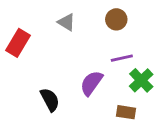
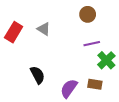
gray triangle: (66, 22) -> (44, 29), moved
purple semicircle: (91, 83) -> (69, 88), moved

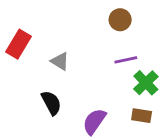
gray triangle: (44, 29) -> (60, 61), moved
brown rectangle: (95, 84) -> (142, 116), moved

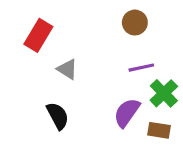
red rectangle: (18, 44) -> (38, 35), moved
purple semicircle: (94, 121) -> (127, 113), moved

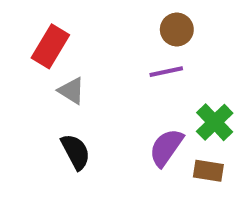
purple line: (141, 68) -> (166, 72), moved
gray triangle: (67, 69) -> (71, 91), moved

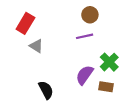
black semicircle: (76, 152) -> (46, 90), moved

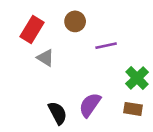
brown circle: (90, 15) -> (75, 21), moved
purple semicircle: (85, 75) -> (90, 105), moved

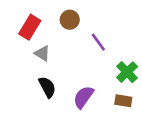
purple line: (106, 46) -> (98, 42), turned 66
black semicircle: (58, 113) -> (47, 87), moved

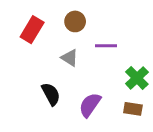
purple line: (98, 42) -> (106, 46), turned -54
gray triangle: (42, 53) -> (70, 58), moved

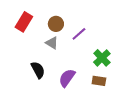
brown circle: (75, 21) -> (56, 24), moved
purple line: (106, 46) -> (79, 34), turned -42

